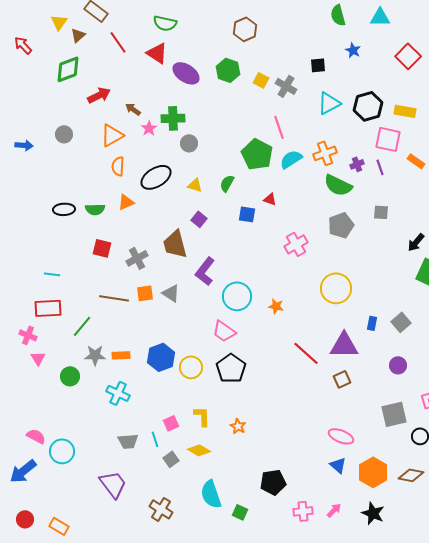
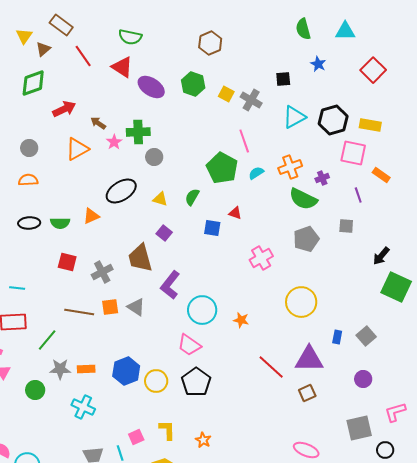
cyan semicircle: (291, 159) -> (256, 173), size x0.7
orange semicircle: (118, 166) -> (28, 180), moved, turned 84
purple line: (380, 167) -> (358, 195), moved

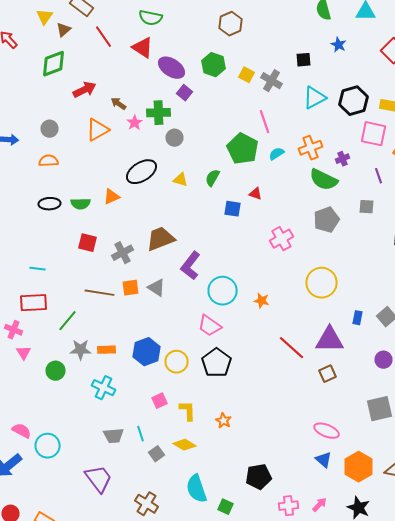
purple square: (164, 233) -> (184, 93), moved
brown trapezoid: (140, 258) -> (160, 239), turned 84
pink square: (136, 437) -> (160, 401), moved

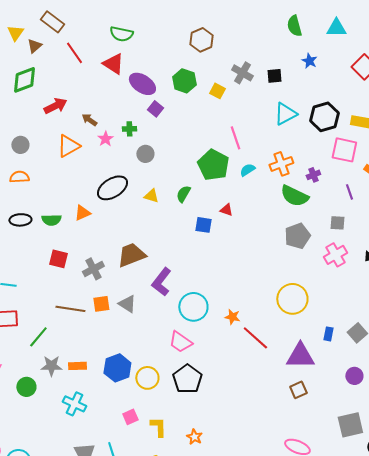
gray cross: (272, 81) -> (242, 73), moved
green cross: (158, 113) -> (129, 129), size x0.6
pink cross: (282, 239) -> (335, 255), moved
red line: (292, 348) -> (255, 338), moved

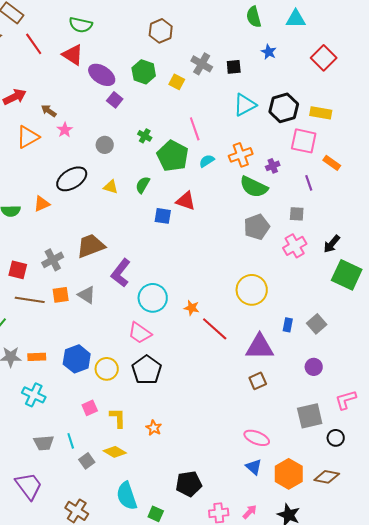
green cross: (129, 129) -> (145, 136), moved, turned 32
red triangle: (226, 210) -> (186, 201), size x1.5
red square: (58, 259) -> (18, 270), moved

